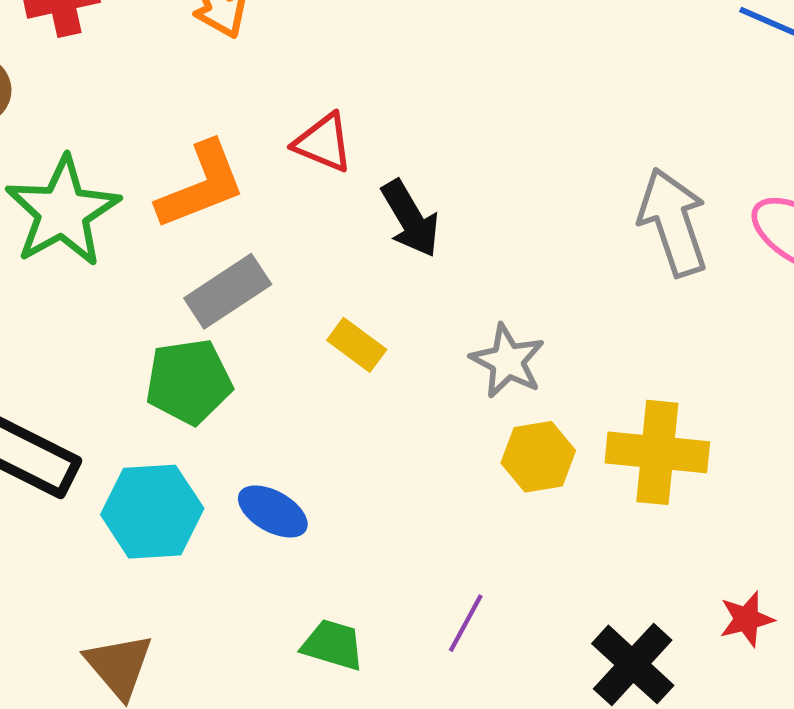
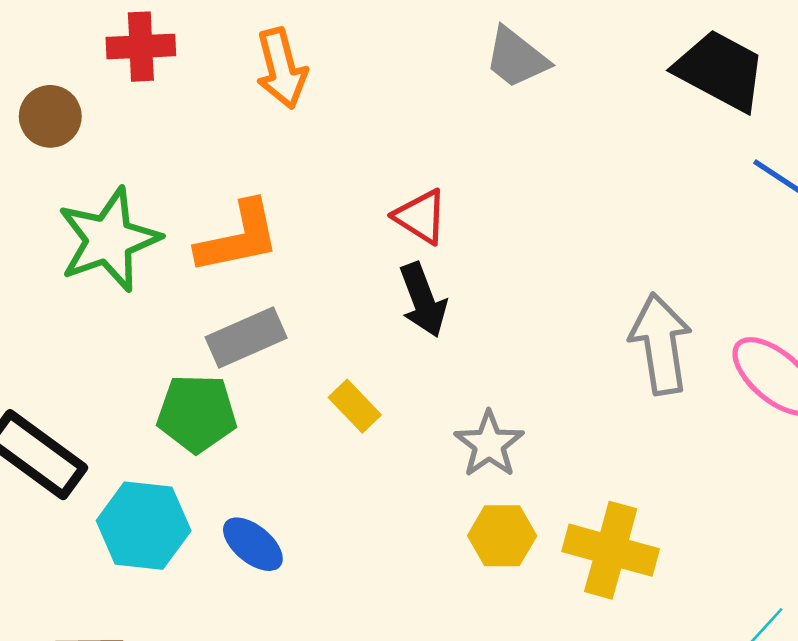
red triangle: (323, 143) -> (421, 217), moved

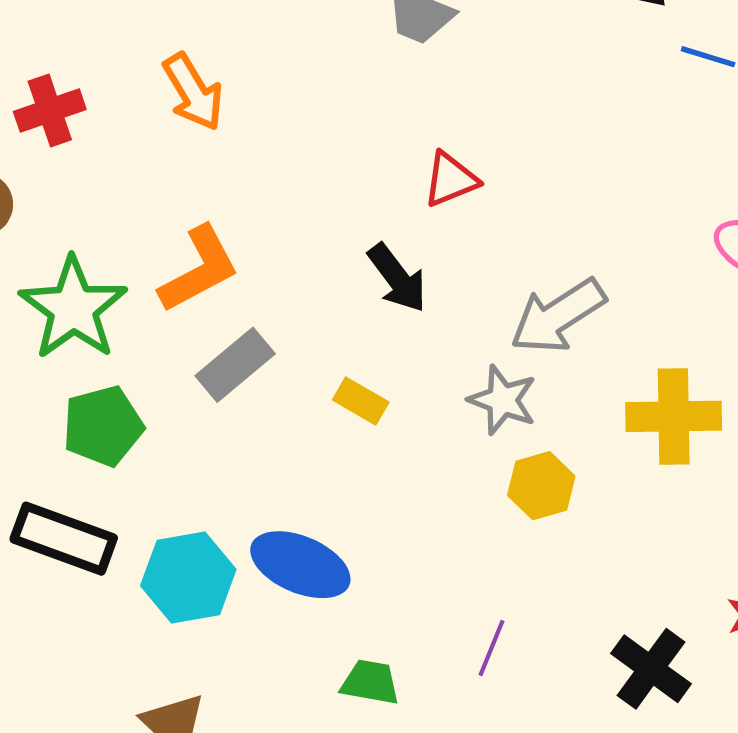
red triangle: (421, 217) -> (451, 179), moved, turned -38
gray arrow: (661, 344) -> (558, 316), moved, turned -98
green pentagon: (197, 413) -> (103, 426), moved
blue ellipse: (253, 544) -> (300, 565), size x1.5
yellow cross: (611, 550) -> (674, 416), moved

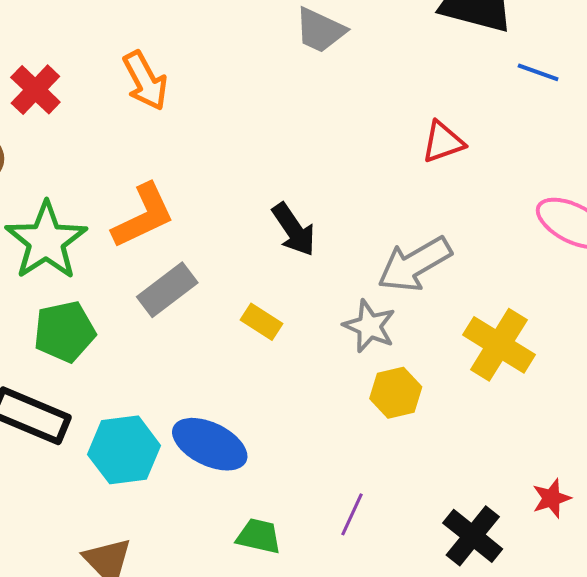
red cross: (50, 111) -> (35, 90), turned -30
red triangle: (451, 179) -> (443, 142), moved
yellow cross: (674, 416) -> (499, 345), turned 30

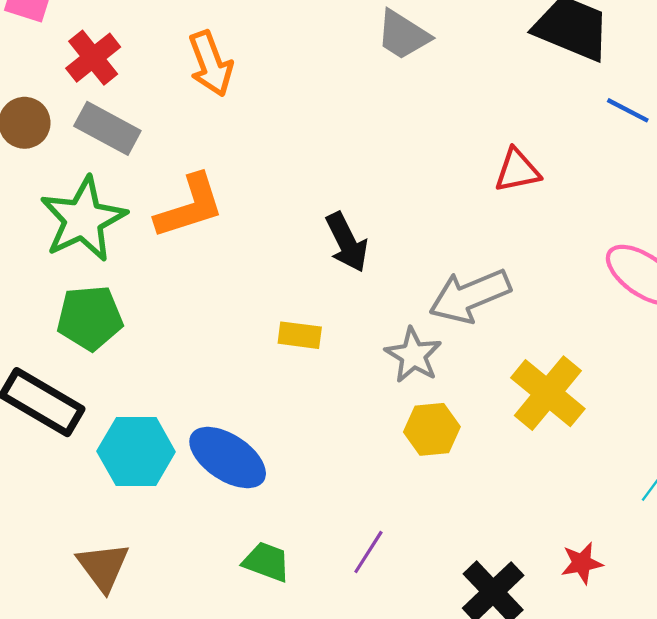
gray rectangle: (167, 290) -> (107, 128), moved, turned 58
yellow rectangle: (261, 322) -> (300, 335), turned -33

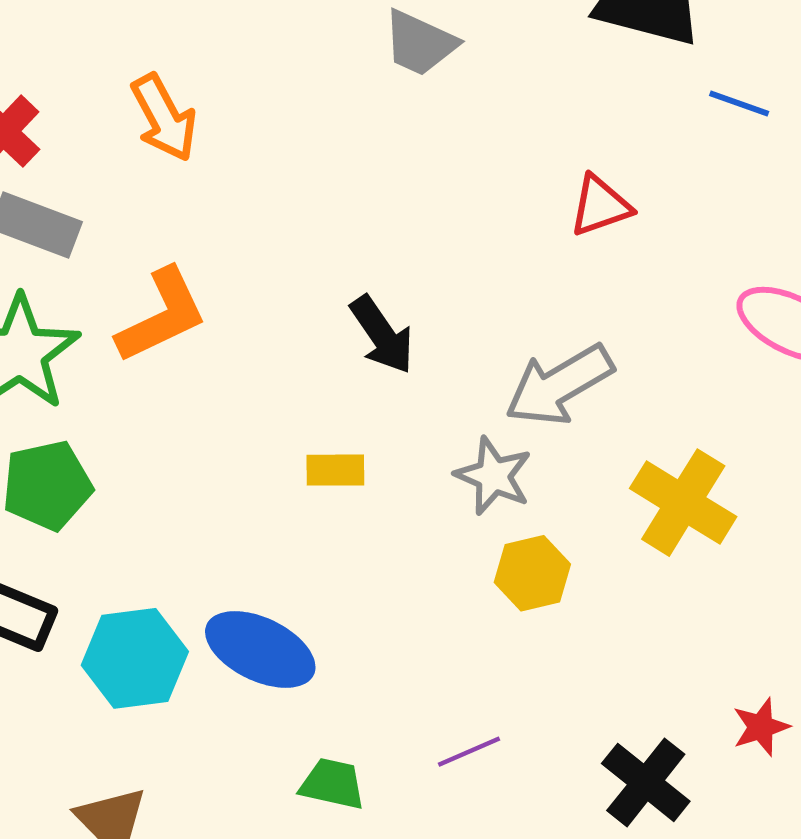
purple line: (368, 552) -> (469, 752), turned 42

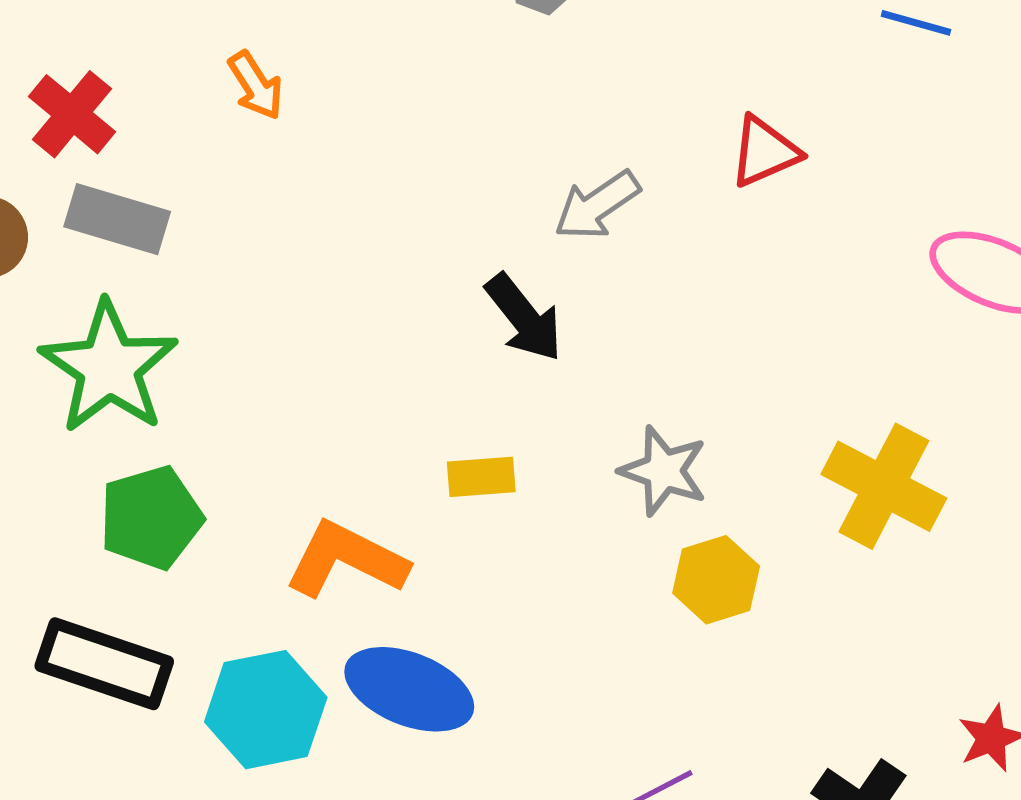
orange arrow: (164, 118) -> (256, 86), size x0.7
orange L-shape: (162, 316) -> (346, 560), moved, turned -124
gray arrow: (559, 385) -> (597, 205), moved, size x0.7

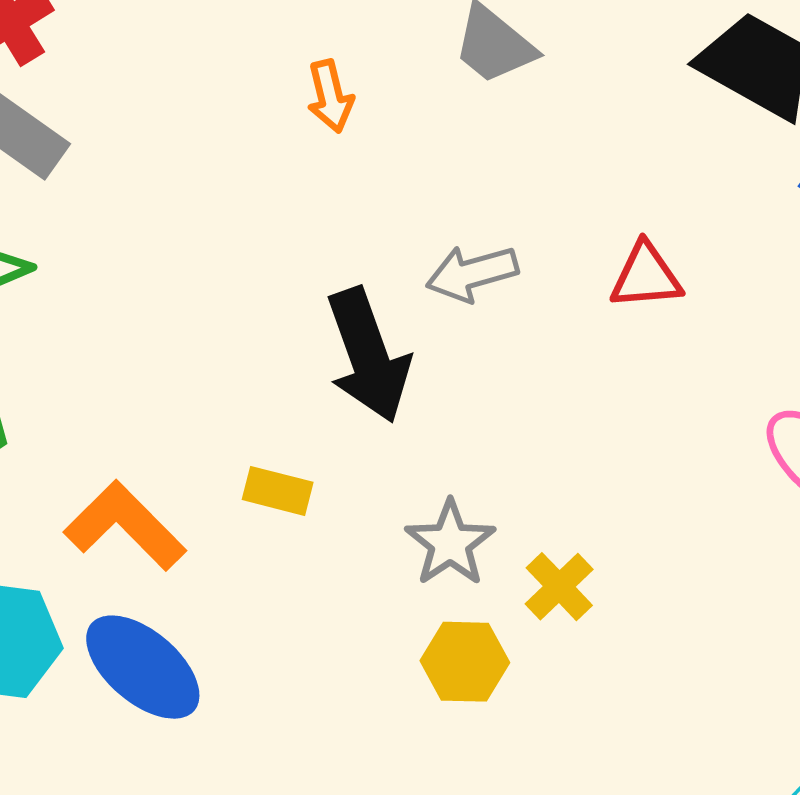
orange arrow: (256, 86) -> (330, 96), moved
black arrow: (524, 318) -> (368, 355), size x1.4
yellow cross: (884, 486) -> (559, 587), moved, size x0.6

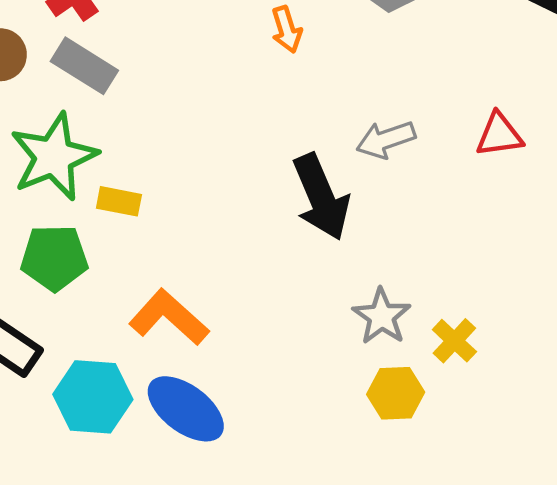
yellow rectangle: (278, 491) -> (119, 201), moved

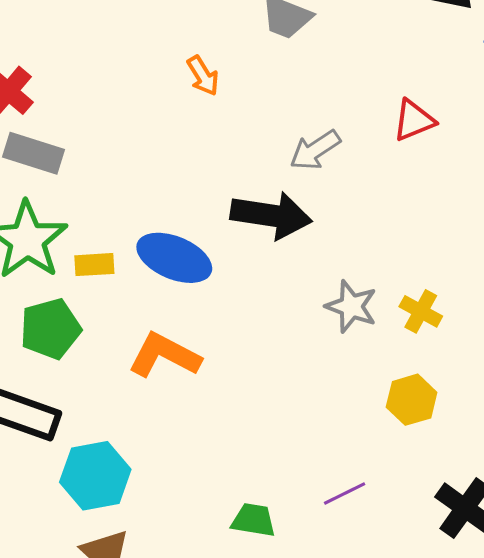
black arrow: (321, 197) -> (271, 215), turned -44
yellow hexagon: (396, 393) -> (412, 400), moved
cyan hexagon: (93, 397) -> (95, 476), moved
blue ellipse: (186, 409) -> (174, 258), moved

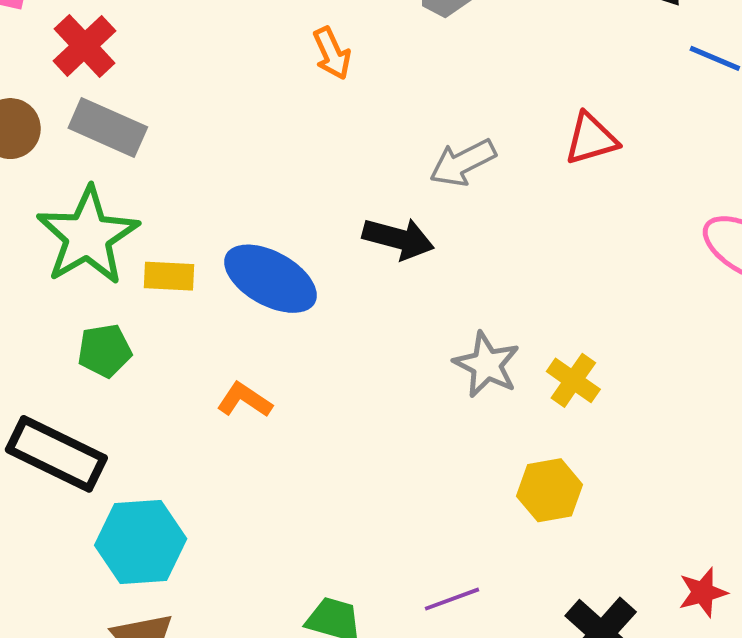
black arrow: (271, 215) -> (398, 239), size x0.7
green pentagon: (50, 329) -> (105, 351), size x0.7
orange L-shape: (164, 355) -> (245, 400), size x0.6

